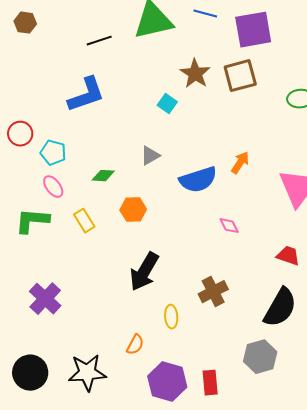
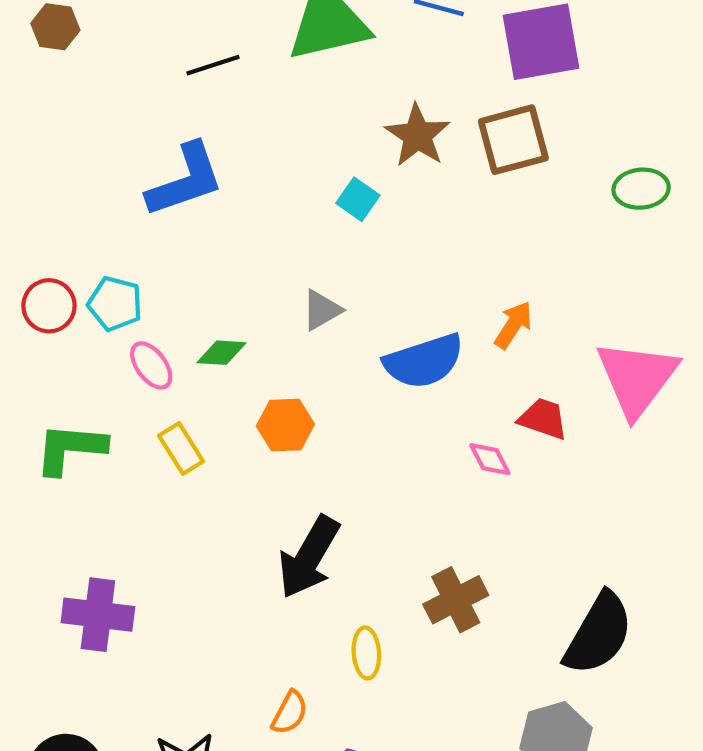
red circle: (20, 134) -> (49, 306), moved
pink ellipse: (53, 187) -> (151, 365), moved
red trapezoid: (288, 256) -> (543, 419), moved
purple cross: (45, 299) -> (98, 615), turned -36

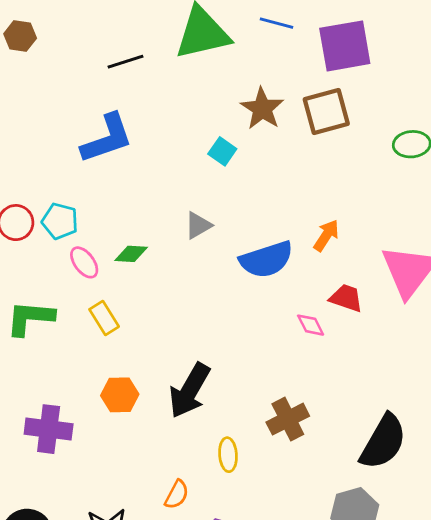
orange hexagon: (285, 425) -> (120, 395), moved

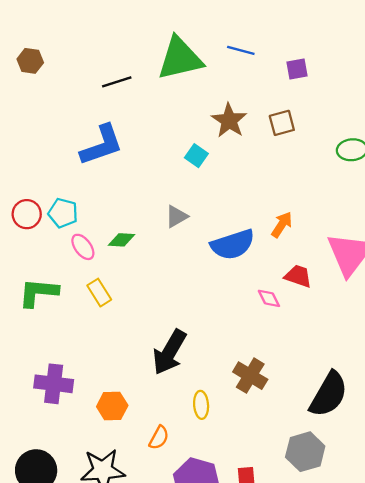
purple square: (345, 46) -> (297, 69), size x0.5
brown square: (326, 111) -> (282, 123), size x0.7
orange hexagon: (120, 395) -> (112, 406), moved
brown cross: (288, 419) -> (250, 376), turned -32

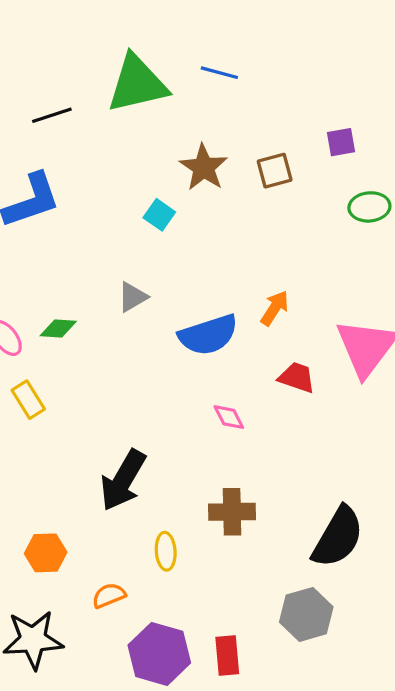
purple square: (297, 69) -> (341, 142), moved
pink diamond: (269, 298) -> (229, 417), moved
brown cross: (250, 376) -> (232, 512), turned -32
orange semicircle: (159, 438) -> (109, 596), turned -140

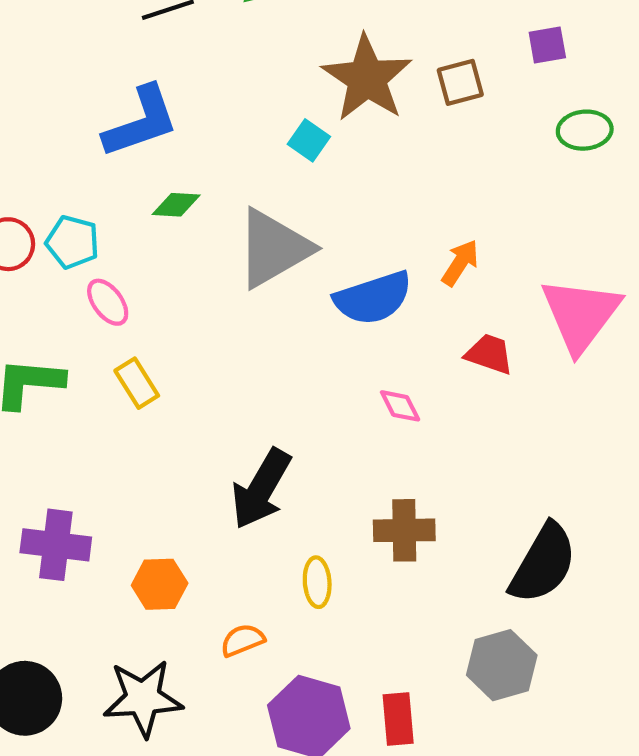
brown star: (204, 167) -> (367, 78), size x1.4
gray triangle: (132, 297) -> (274, 248), size x2.0
green diamond: (58, 329) -> (176, 205), moved

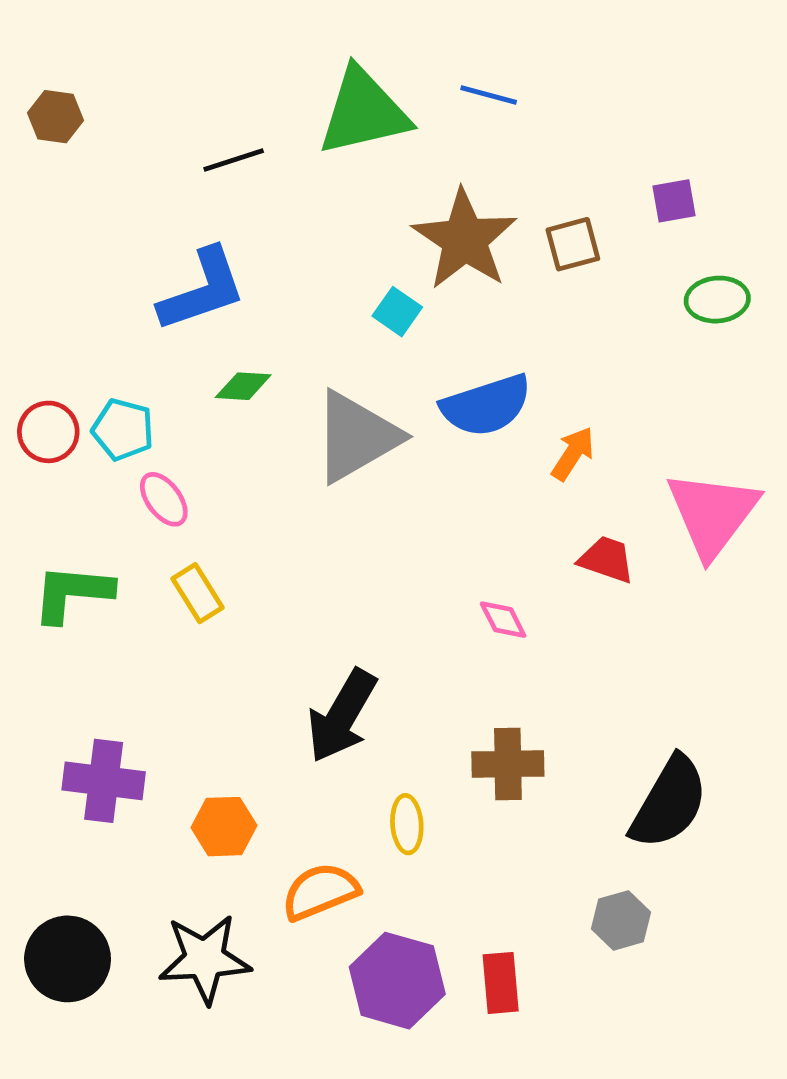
blue semicircle: (373, 298) -> (486, 405), moved
orange semicircle: (242, 640) -> (320, 892), size x1.5
gray hexagon: (502, 665) -> (621, 920), size x0.7

